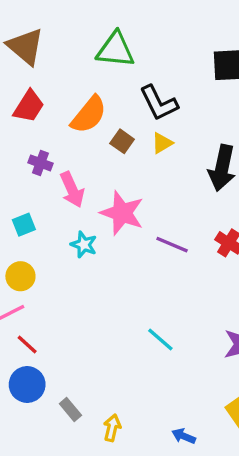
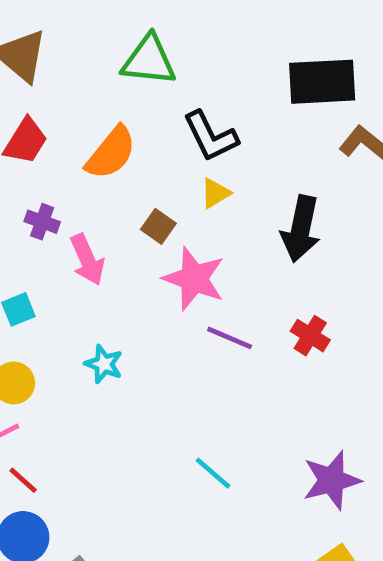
brown square: (122, 141) -> (158, 226), moved
pink star: (122, 213) -> (194, 279), moved
cyan star: (84, 245) -> (104, 364), moved

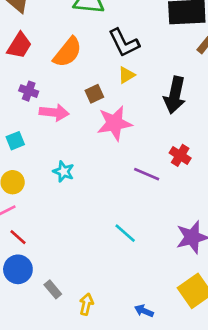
brown square: (158, 226) -> (94, 94), turned 30
pink arrow: (87, 260) -> (54, 113), turned -60
pink star: (194, 279) -> (114, 123), turned -30
purple line: (230, 338) -> (147, 174), moved

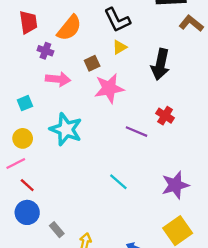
red trapezoid: (19, 45) -> (28, 22), turned -40
purple cross: (29, 91) -> (45, 51), moved
cyan star: (64, 171) -> (66, 129), size x1.8

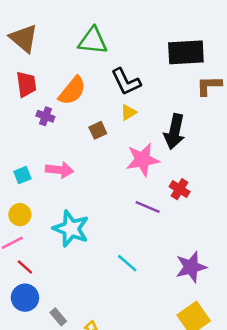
brown L-shape: (191, 23) -> (209, 86), turned -40
pink arrow: (58, 79) -> (59, 170), moved
pink star: (109, 88) -> (143, 160), moved
cyan star: (66, 129) -> (71, 229), moved

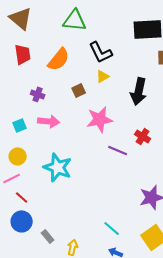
purple cross: (45, 116) -> (38, 94), moved
pink star: (143, 160) -> (100, 119), moved
cyan line: (127, 263) -> (112, 228), moved

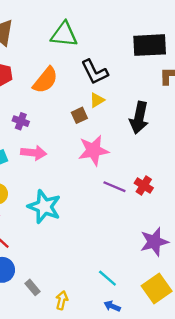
brown square: (79, 90) -> (79, 115), moved
red cross: (143, 136) -> (144, 186), moved

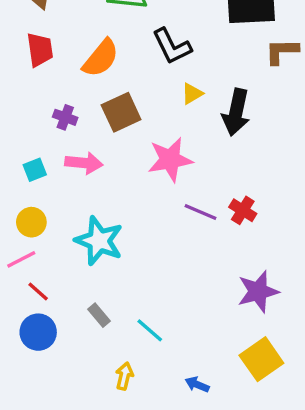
yellow triangle: (97, 100) -> (192, 94), moved
brown square: (79, 115) -> (121, 112), moved, size x1.6
cyan line: (107, 278) -> (150, 330), moved
gray rectangle: (33, 287) -> (99, 315), moved

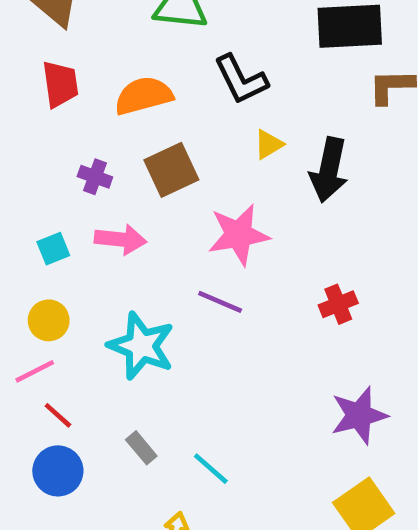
orange semicircle: (101, 58) -> (144, 96), turned -144
red cross: (243, 210) -> (338, 304), turned 36
purple line: (201, 212) -> (220, 302), moved

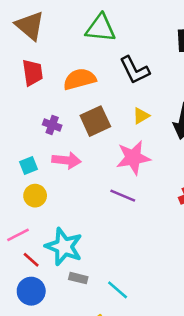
yellow triangle: (269, 144) -> (141, 116), moved
yellow circle: (49, 320) -> (35, 196), moved
cyan star: (141, 346) -> (64, 247), moved
gray rectangle: (141, 448) -> (78, 278), turned -36

